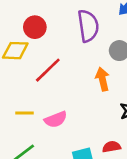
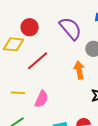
purple semicircle: (88, 26) -> (71, 29), turned -35
pink semicircle: (56, 119) -> (42, 99), turned -48

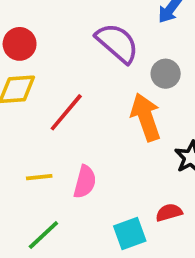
red circle: (30, 27) -> (20, 44), moved
orange arrow: (79, 70) -> (146, 117), size x1.4

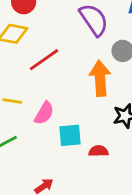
cyan square: (130, 233) -> (70, 135), moved

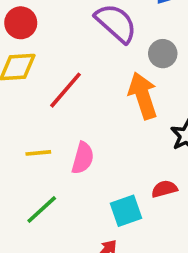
cyan square: (70, 135) -> (126, 211), moved

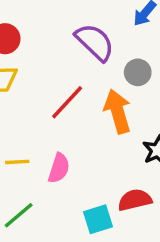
red line: (65, 90) -> (67, 102), moved
red semicircle: (164, 189) -> (135, 200), size x1.4

